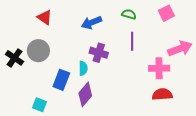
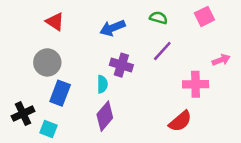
purple line: (132, 41) -> (162, 51), turned 42
pink arrow: (180, 49) -> (221, 60), size x0.6
black cross: (14, 58) -> (23, 114), moved, turned 30
blue rectangle: (61, 80) -> (60, 93), moved
red semicircle: (162, 94) -> (180, 121), moved, turned 144

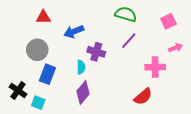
pink square: (204, 16) -> (168, 21), moved
green semicircle: (158, 18) -> (126, 14), size x1.5
red triangle: (55, 22) -> (43, 17), turned -35
blue arrow: (112, 28) -> (74, 32), moved
black cross: (23, 114) -> (18, 90), turned -30

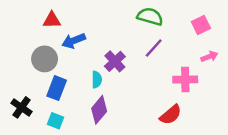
blue arrow: (74, 32) -> (74, 41), moved
purple cross: (96, 52) -> (115, 61), turned 30
cyan square: (38, 103) -> (55, 121), moved

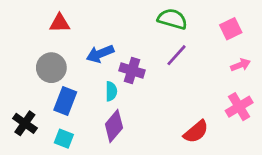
blue arrow: (74, 41) -> (100, 54), moved
purple cross: (115, 61) -> (132, 70), turned -30
pink cross: (185, 80) -> (239, 107), moved, turned -30

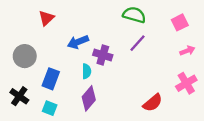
red triangle: (60, 23) -> (46, 18), turned -42
gray circle: (51, 68) -> (25, 56), moved

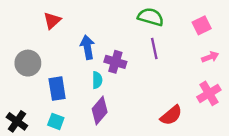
blue arrow: (78, 42) -> (87, 47), turned 102
purple line: (137, 43) -> (154, 48), turned -54
blue rectangle: (51, 79) -> (57, 89), turned -30
black cross: (19, 96) -> (17, 121), moved

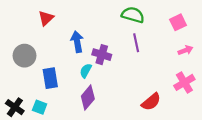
cyan semicircle: (97, 80) -> (86, 71), turned -152
cyan square: (56, 121) -> (40, 107), moved

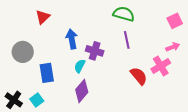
pink square: (178, 22) -> (175, 21), moved
pink cross: (184, 82) -> (161, 66), moved
red semicircle: (151, 102) -> (139, 76), moved, turned -90
cyan square: (40, 107) -> (37, 100), turned 32

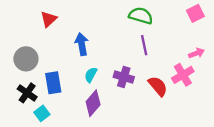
pink square: (175, 21) -> (195, 13), moved
purple cross: (95, 51) -> (124, 77), moved
black cross: (14, 100) -> (27, 93), moved

